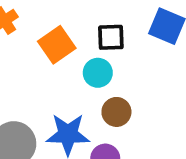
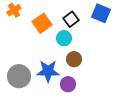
black square: (111, 37) -> (71, 19), turned -35

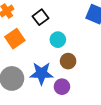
black square: (71, 19) -> (40, 17), moved
orange square: (42, 23) -> (15, 39), moved

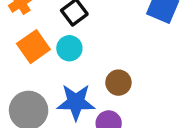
cyan circle: (58, 40) -> (69, 48), moved

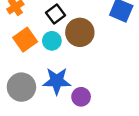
brown circle: (118, 83) -> (80, 32), moved, size x1.5

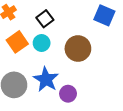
brown circle: (80, 32) -> (78, 49), moved
blue star: (57, 81) -> (46, 79), turned 30

